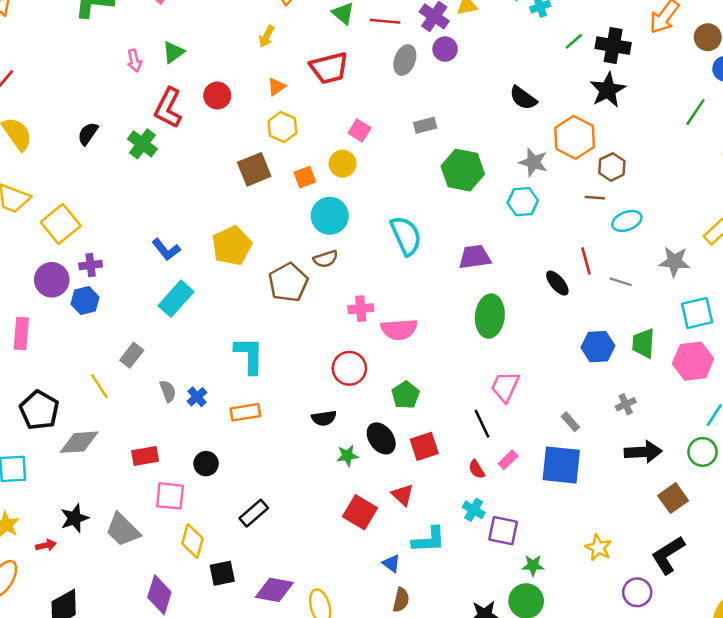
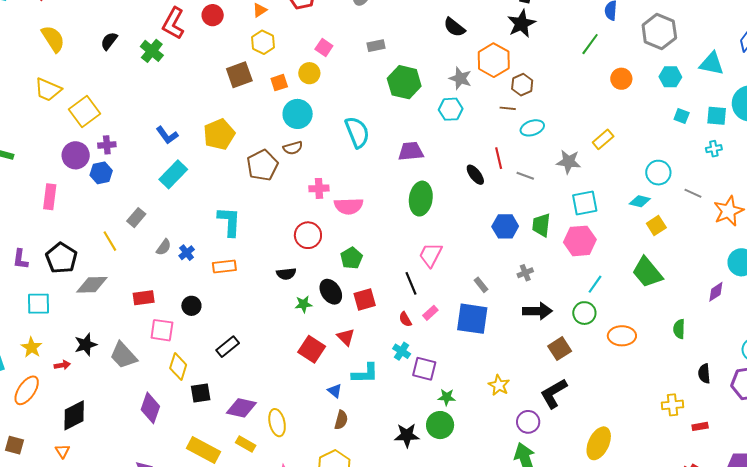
gray semicircle: (168, 391) -> (164, 247), turned 54

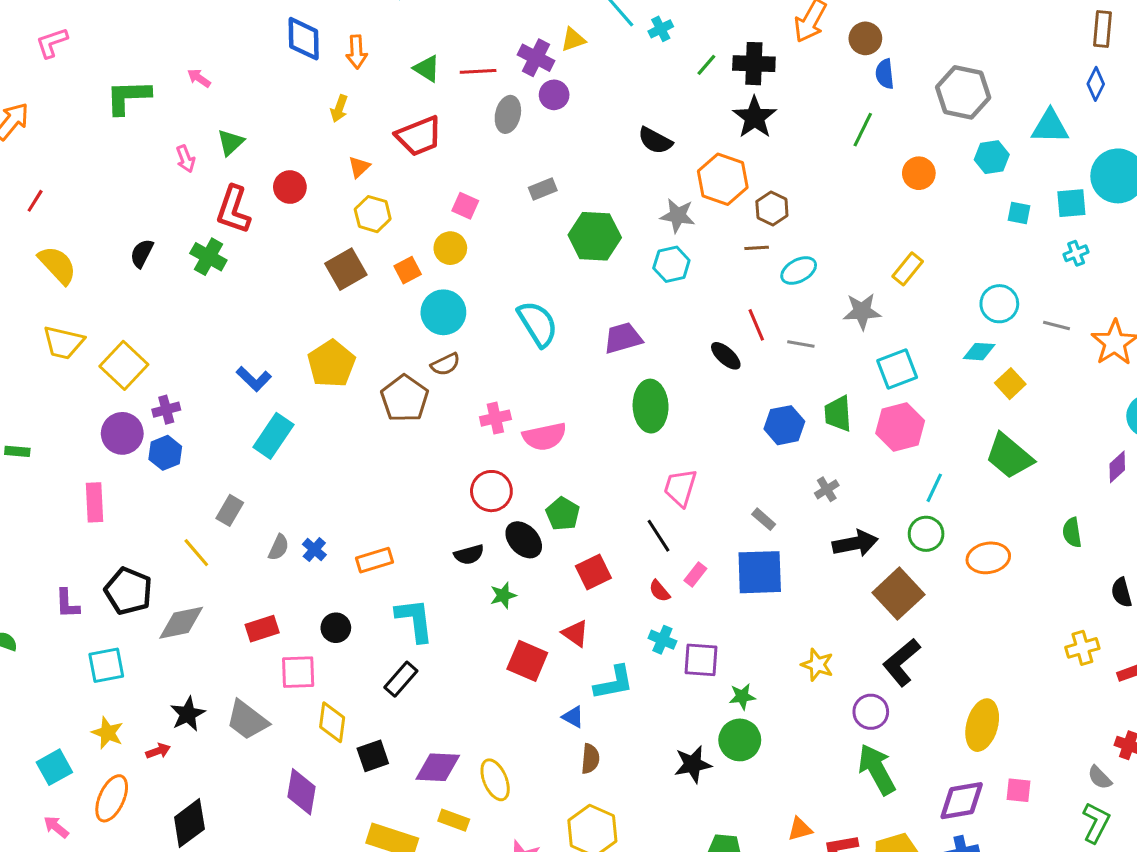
cyan L-shape: (229, 222) -> (415, 620), moved
black ellipse: (331, 292) -> (524, 540), moved
brown square: (560, 349) -> (898, 594), size x1.4

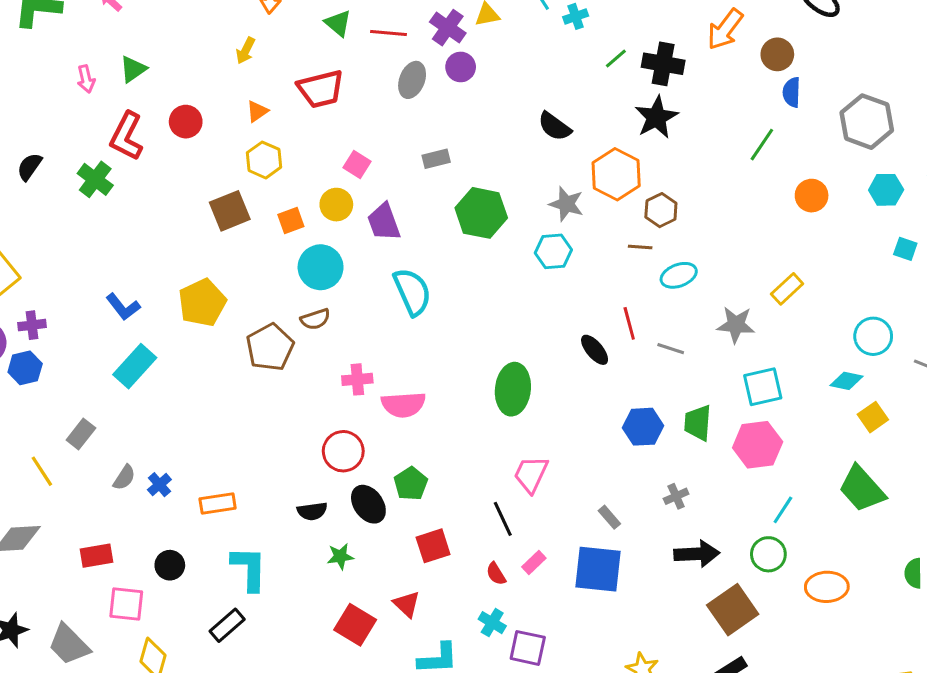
purple trapezoid: (623, 338) -> (384, 222), moved, turned -102

